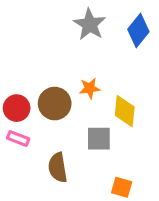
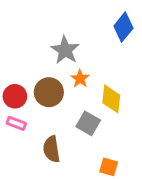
gray star: (90, 24) -> (65, 50), moved
orange star: (90, 88) -> (80, 79), turned -30
gray square: (99, 139) -> (88, 123), turned 30

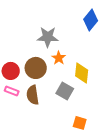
gray star: (65, 50) -> (48, 37), turned -30
brown semicircle: (52, 149) -> (33, 95), moved

